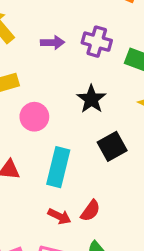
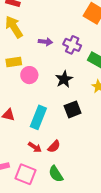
pink circle: (34, 117) -> (29, 75), moved

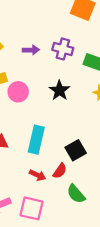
black square: (73, 109) -> (76, 150), moved
green semicircle: (56, 174) -> (76, 194), moved

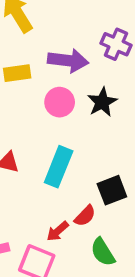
purple arrow: (31, 50) -> (68, 61), moved, size x1.6
pink circle: (18, 92) -> (60, 102), moved
red arrow: (37, 175) -> (58, 231), moved, turned 105

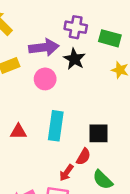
black star: (102, 102) -> (74, 59), moved
black square: (112, 190) -> (98, 133), turned 35

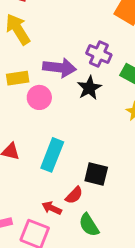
pink circle: (45, 79) -> (39, 97), moved
red arrow: (66, 173) -> (52, 208), turned 66

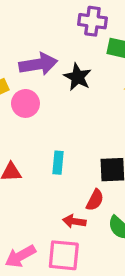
purple cross: (99, 54) -> (92, 21), moved
cyan rectangle: (52, 155) -> (58, 163), size x0.6

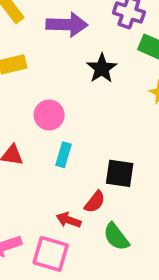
purple arrow: (38, 64) -> (67, 25), moved
pink circle: (25, 103) -> (49, 115), moved

